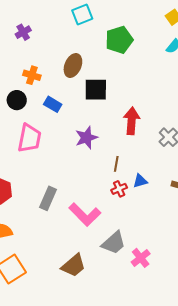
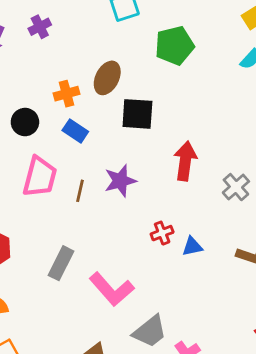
orange cross: (32, 75) -> (67, 94), moved, turned -36
brown line: (116, 164) -> (80, 191), moved
red cross: (119, 189) -> (162, 233), moved

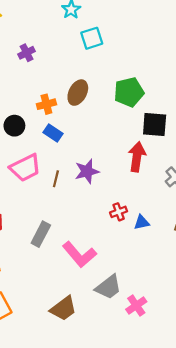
green pentagon: (175, 46) -> (129, 92), moved
black square: (137, 114) -> (155, 124), moved
pink trapezoid: (40, 177) -> (25, 168), turned 48

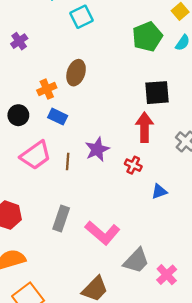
green pentagon: (129, 92) -> (147, 37), moved
red cross: (119, 212) -> (133, 165), moved, turned -35

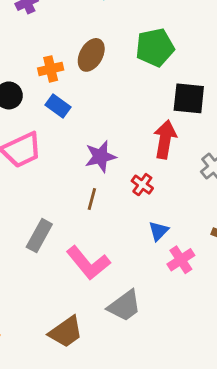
green pentagon: (147, 37) -> (155, 47), moved
brown line: (68, 161) -> (92, 199), moved
blue triangle: (159, 191) -> (159, 231), moved, turned -35
pink cross: (167, 275) -> (181, 260), moved

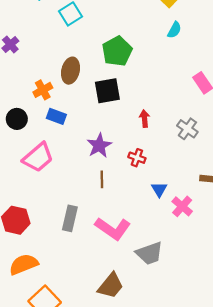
black square: (189, 98) -> (107, 91), moved
red arrow: (165, 139) -> (145, 119), size x0.6
gray trapezoid: (124, 306) -> (149, 253), turned 32

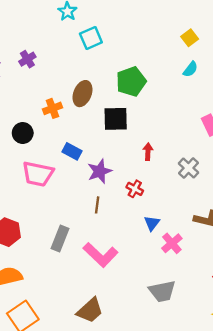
blue rectangle: (56, 116) -> (72, 151), moved
pink trapezoid: (38, 157) -> (38, 174), turned 44
gray trapezoid: (149, 253) -> (162, 291), moved

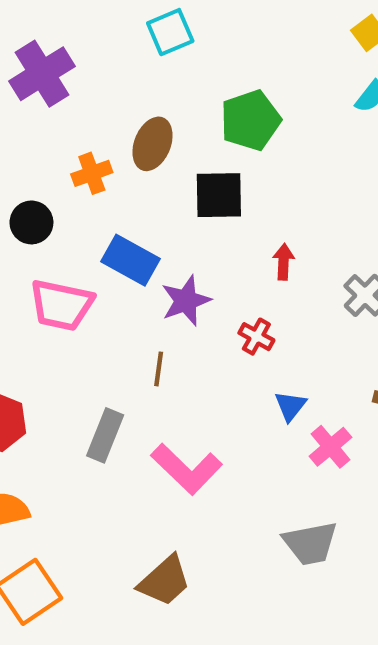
purple cross: (27, 59) -> (42, 74), size x1.8
blue rectangle: (72, 151) -> (130, 260), size x1.4
brown line: (97, 205) -> (159, 369), moved

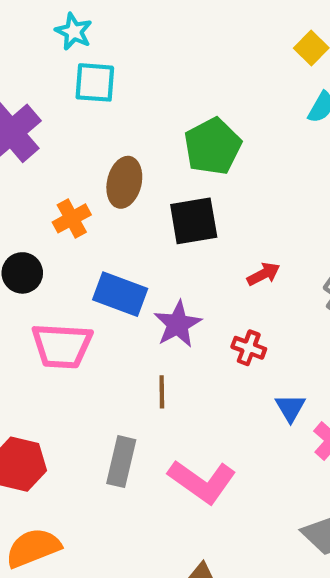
cyan square: (170, 32) -> (95, 82), moved, turned 36
red arrow: (284, 262) -> (263, 274), turned 68

